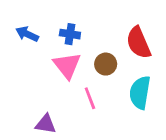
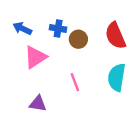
brown circle: (106, 64) -> (78, 39), moved
pink triangle: (67, 65) -> (35, 57), moved, turned 35

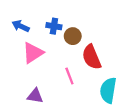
red semicircle: (115, 36) -> (92, 57), moved
cyan semicircle: (117, 77) -> (108, 90), moved

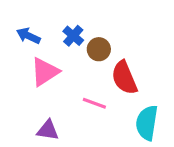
blue cross: (54, 26) -> (73, 36), turned 32
pink line: (69, 76) -> (94, 103), turned -49

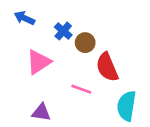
blue arrow: (28, 36) -> (24, 18), moved

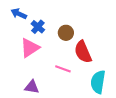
blue cross: (63, 31) -> (38, 27), moved

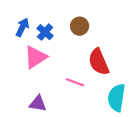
blue arrow: (19, 14) -> (22, 27), moved, turned 91
brown circle: (66, 33) -> (80, 26), moved

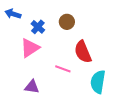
blue arrow: (22, 27) -> (13, 14), moved, turned -98

